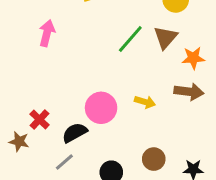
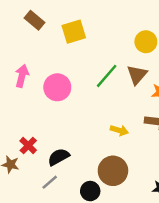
pink arrow: (47, 33) -> (22, 76), moved
pink circle: (101, 108) -> (57, 87), moved
brown circle: (154, 159) -> (113, 171), moved, size x1.5

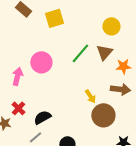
pink arrow: (22, 76) -> (17, 76), moved
yellow arrow: (119, 130) -> (90, 96), turned 40
brown circle: (113, 171) -> (103, 115), moved

